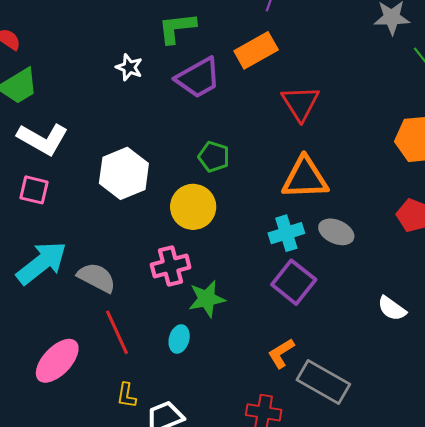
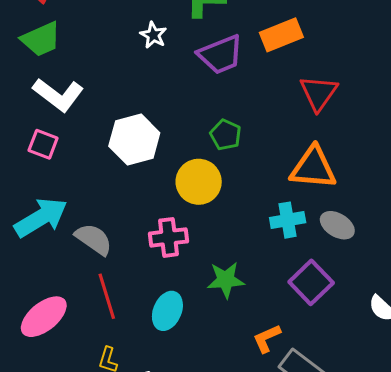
purple square: (294, 282) -> (311, 282), moved
green star: (207, 299) -> (226, 280), moved
cyan ellipse: (179, 339) -> (167, 311), size x1.4

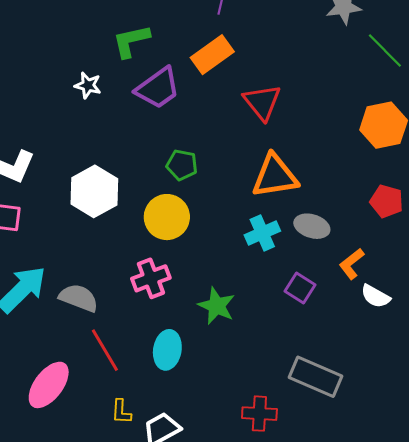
green star: (226, 280) -> (217, 306), turned -30
purple square: (311, 282) -> (300, 288), size x0.7
orange L-shape: (267, 338) -> (352, 264), moved

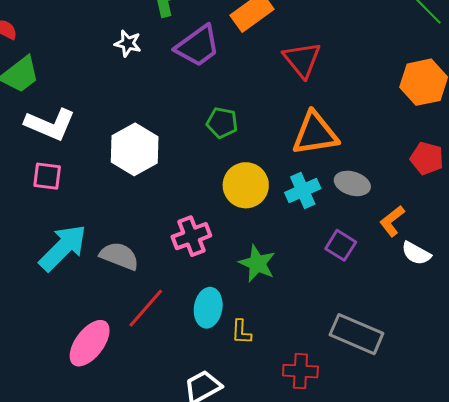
yellow circle: (167, 217) -> (246, 185), moved
red line: (105, 350) -> (146, 308), turned 72
yellow L-shape: (121, 412) -> (241, 332), moved

